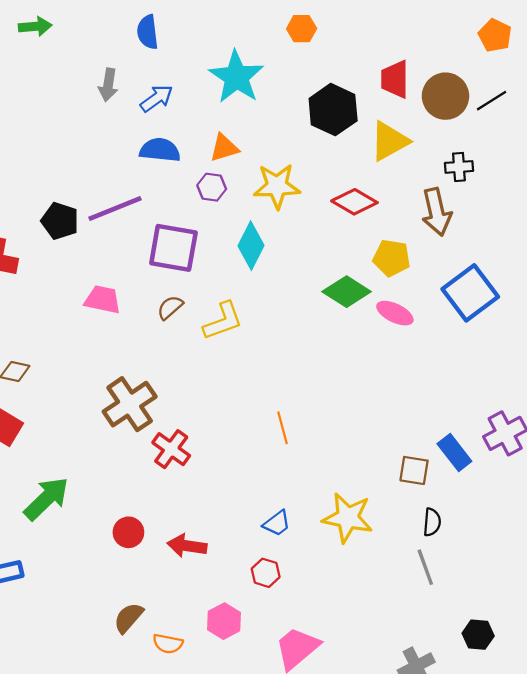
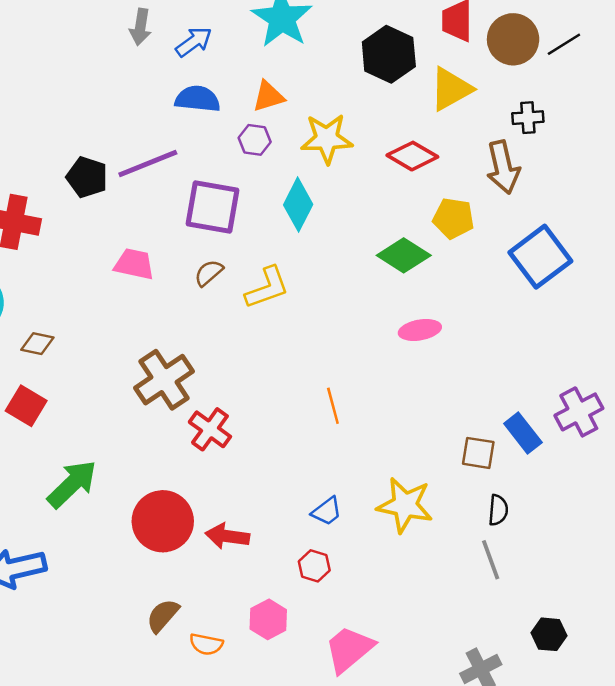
pink ellipse: (395, 313) -> (420, 330), moved, turned -36
red circle: (128, 532) -> (163, 521), size x1.8

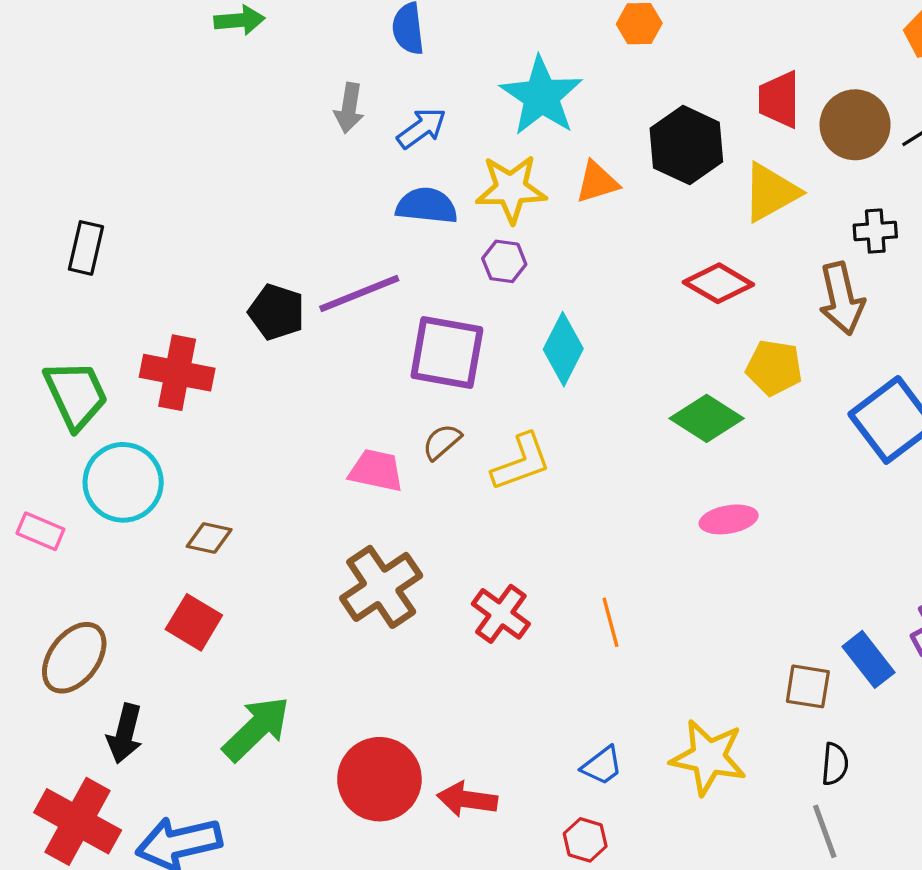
orange triangle: (268, 96) -> (597, 182), moved
yellow star: (327, 139) -> (511, 189), moved
pink trapezoid: (134, 264) -> (376, 471), moved
red cross: (210, 429) -> (501, 614), moved

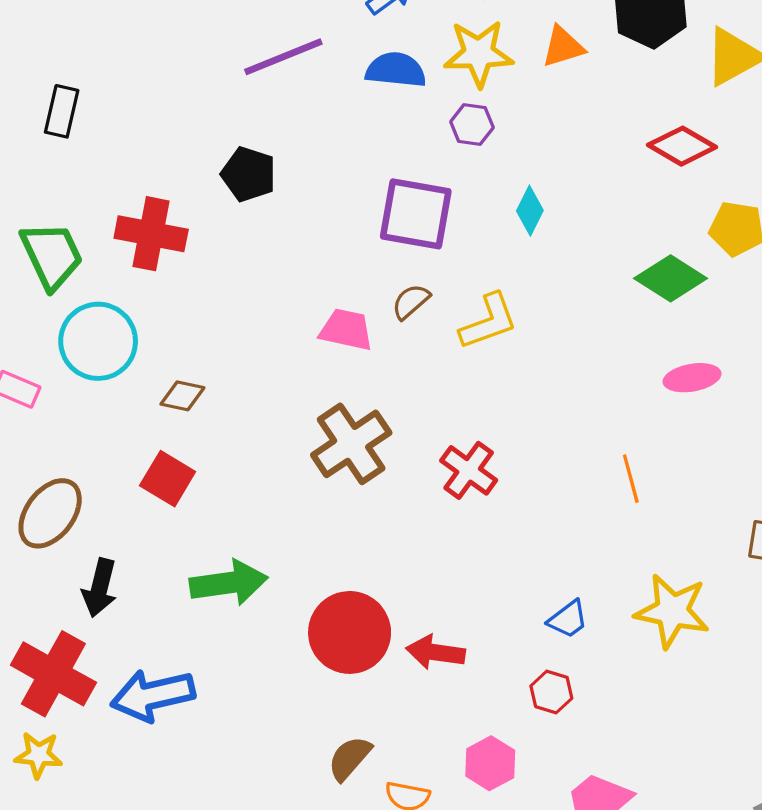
purple line: (359, 293) -> (283, 57), moved
cyan diamond: (563, 349) -> (530, 211), size x0.7
orange line: (611, 622) -> (631, 479), moved
green arrow: (256, 729) -> (229, 583), turned 36

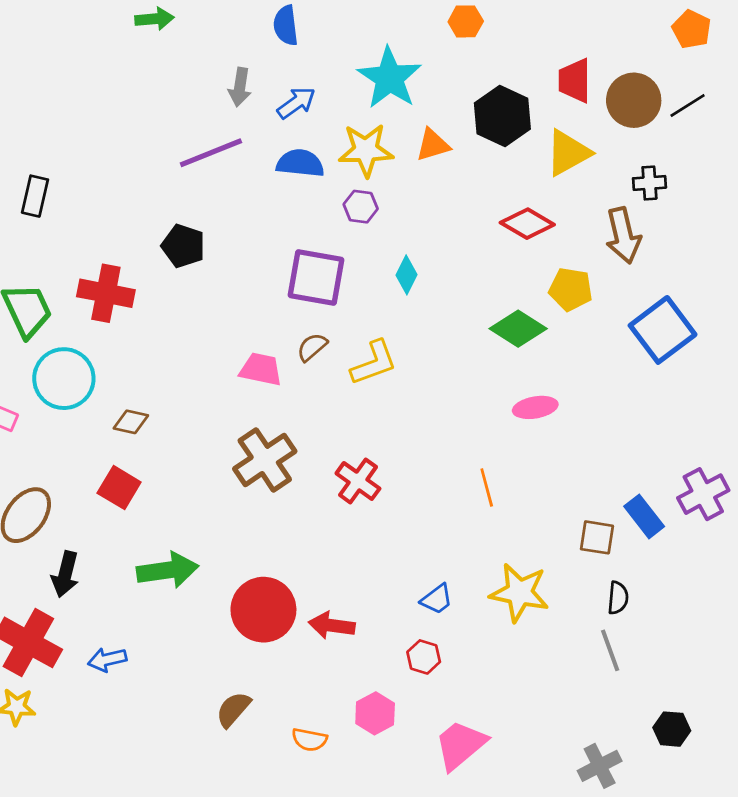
blue arrow: (153, 695) -> (107, 660), size x0.6
brown semicircle: (350, 758) -> (233, 709), moved

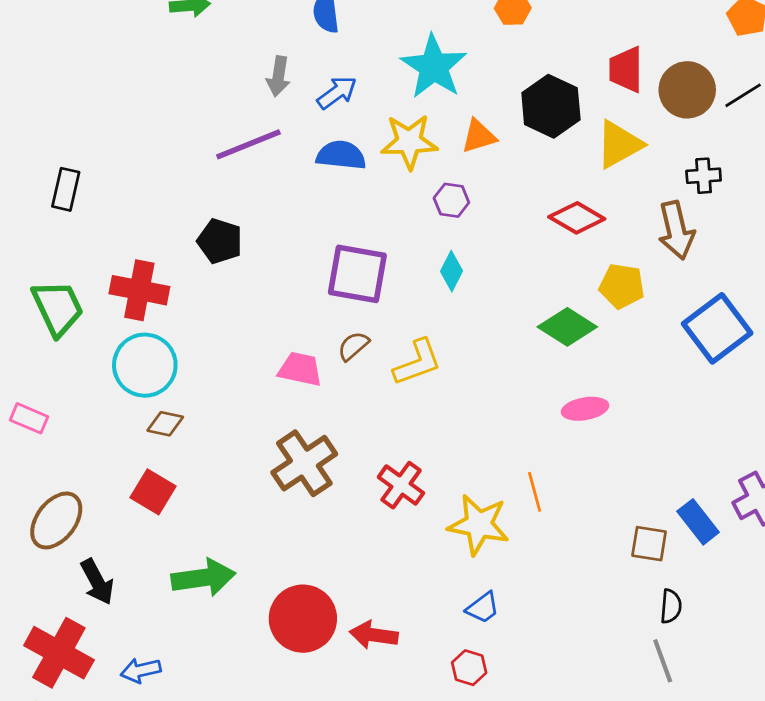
purple hexagon: (361, 207) -> (451, 200), moved
cyan circle: (64, 379) -> (145, 365), moved
black arrow: (65, 574) -> (97, 582), turned -42
yellow star: (519, 593) -> (479, 525), moved

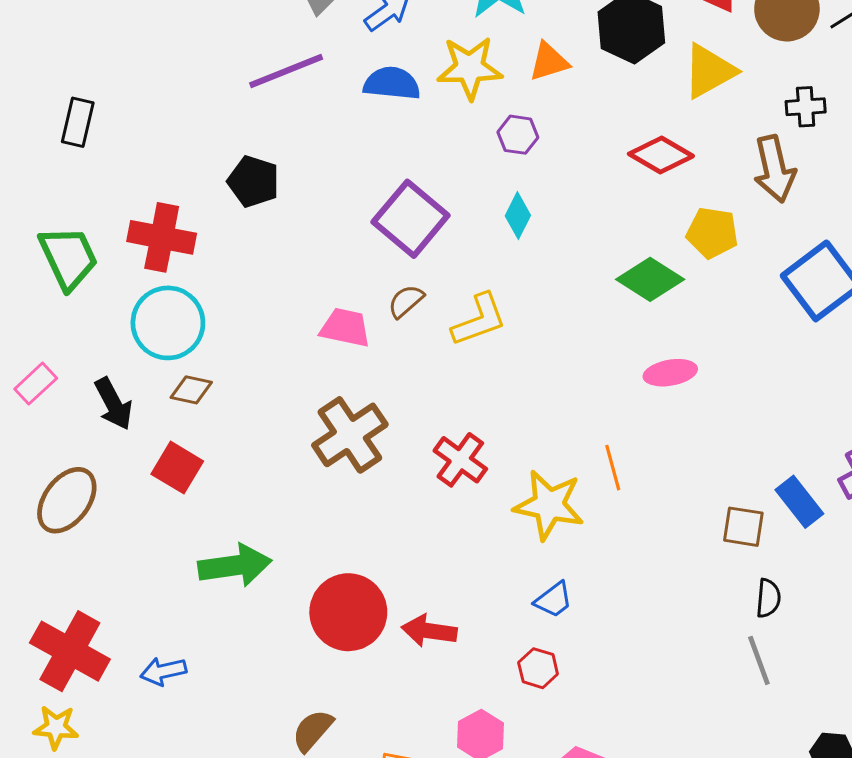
purple square: (357, 274) -> (411, 219), turned 30
pink rectangle: (29, 418) -> (36, 384), turned -66
black arrow: (97, 582) -> (113, 404), moved

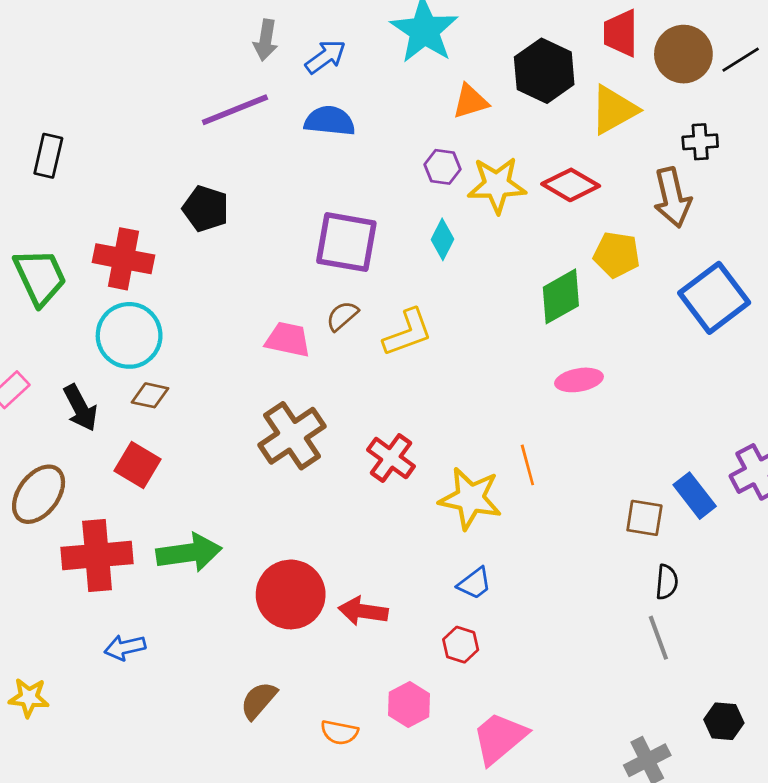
yellow star: (470, 68) -> (497, 185), moved
purple square: (411, 219) -> (346, 242), turned -30
green diamond: (650, 279) -> (561, 296), turned -62
red cross: (70, 651) -> (97, 555), moved, turned -34

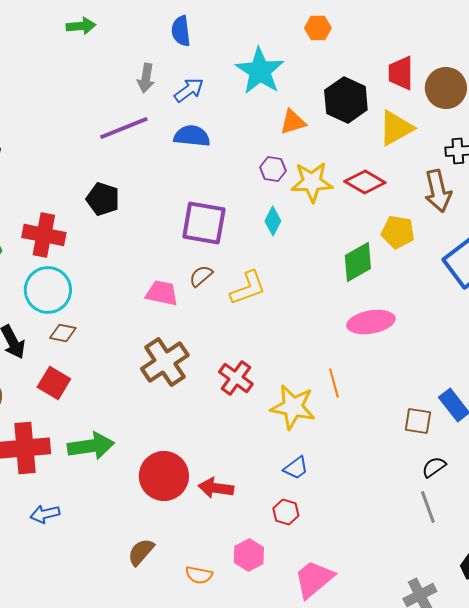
pink ellipse: (579, 380) -> (371, 322), size x1.4
black semicircle: (667, 582) -> (434, 467), turned -130

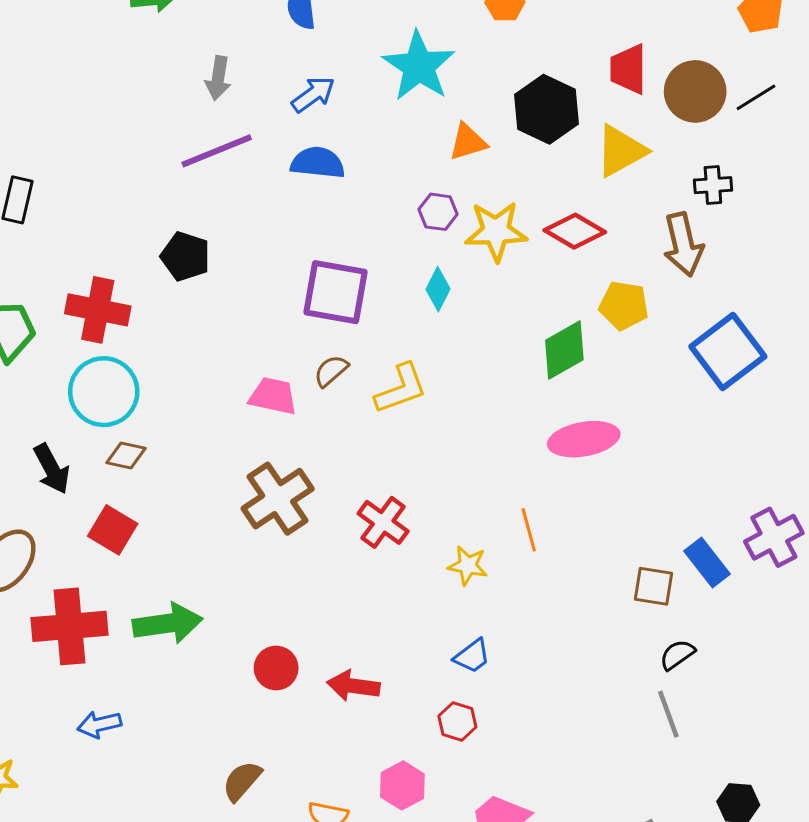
gray arrow: (146, 78) -> (218, 78), moved
yellow star: (293, 407) -> (468, 565), size x0.6
red circle: (164, 476) -> (276, 668), size x0.6

